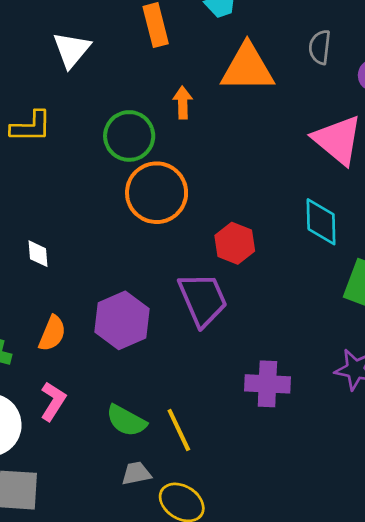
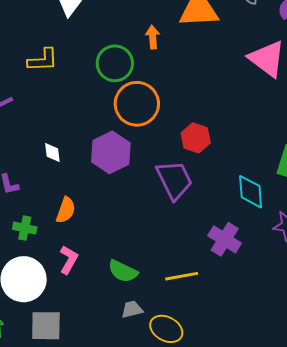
cyan diamond: (321, 222) -> (251, 192), moved
purple hexagon: (122, 320) -> (111, 152), moved
purple cross: (267, 384) -> (225, 239), turned 32
yellow line: (179, 430) -> (182, 276), moved, turned -72

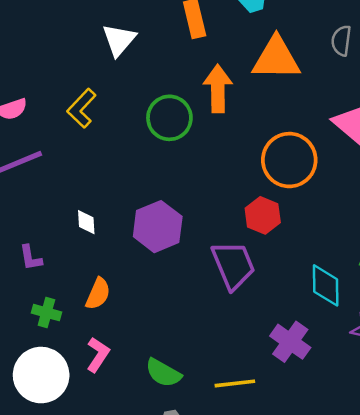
orange arrow: (153, 37) -> (218, 89), size x1.6
yellow L-shape: (43, 60) -> (82, 108), turned 132
orange circle: (137, 104) -> (289, 160), moved

